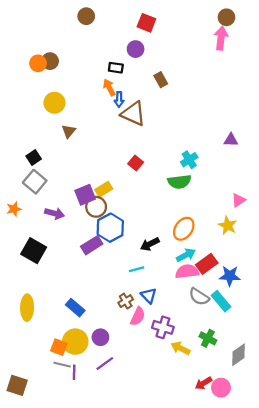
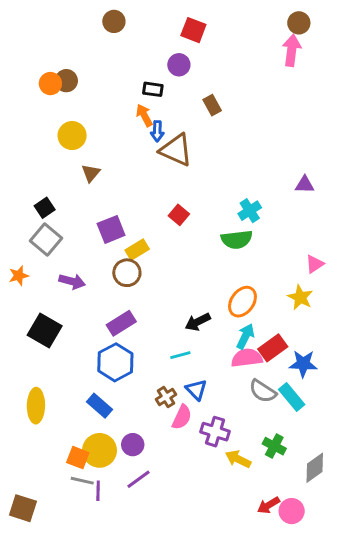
purple square: (85, 195) -> (111, 229), moved
blue hexagon: (110, 228) -> (115, 362), moved
cyan arrow: (186, 255) -> (245, 336), turned -36

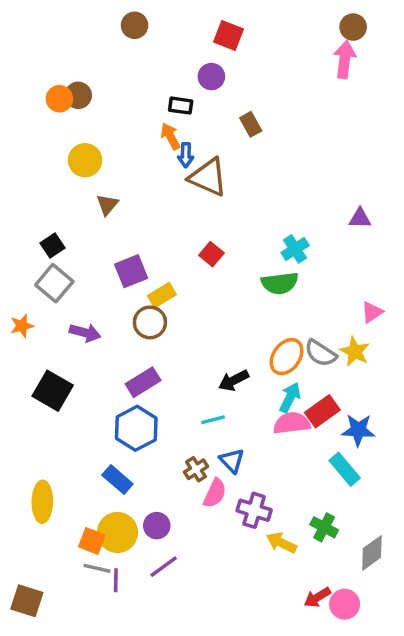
gray semicircle: (263, 391) -> (321, 353), moved
yellow ellipse: (36, 406) -> (42, 502), moved

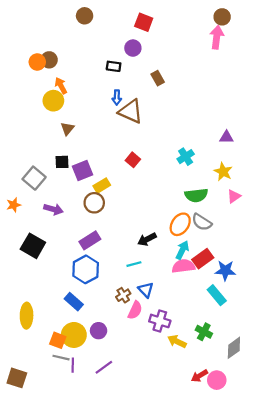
orange arrow: (170, 136) -> (61, 86), moved
black square: (53, 246) -> (62, 162), moved, turned 32
green semicircle: (280, 283) -> (196, 195), moved
yellow star: (355, 351) -> (223, 172), moved
purple line: (164, 567) -> (104, 367), moved

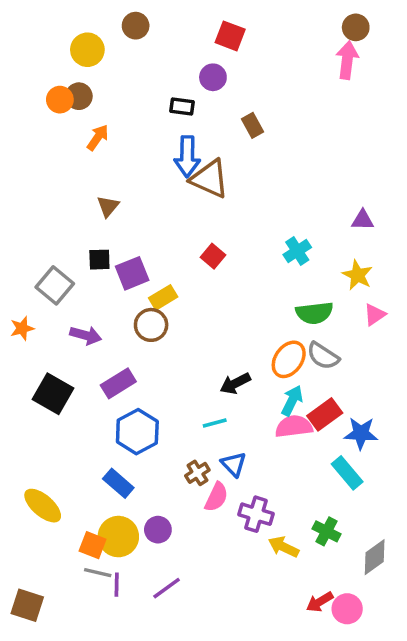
orange arrow: (61, 86) -> (98, 137), turned 63
blue arrow: (117, 97) -> (187, 156), size x1.6
yellow circle: (53, 101) -> (87, 50), moved
purple rectangle: (90, 240) -> (118, 383), moved
yellow ellipse: (27, 316) -> (43, 506), turned -50

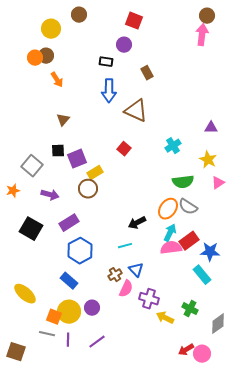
orange arrow: (98, 137) -> (57, 80), turned 112
brown triangle: (210, 179) -> (136, 111), moved
gray line: (98, 573) -> (47, 334), moved

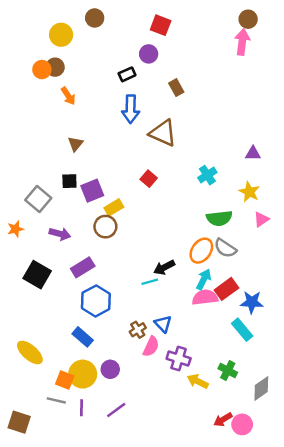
black rectangle: (106, 62) -> (127, 74), turned -32
cyan line: (125, 246) -> (150, 282), moved

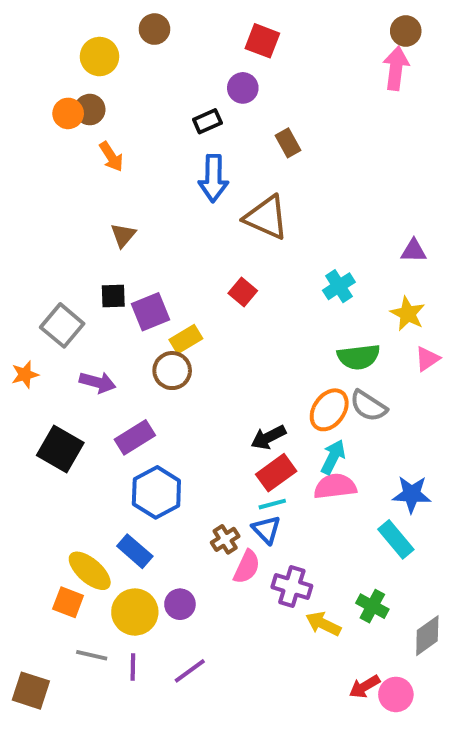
cyan line: (150, 282) -> (272, 504), moved
red rectangle: (227, 289) -> (276, 473), moved
yellow ellipse: (30, 353) -> (90, 571), moved
orange square: (65, 380) -> (68, 602), moved

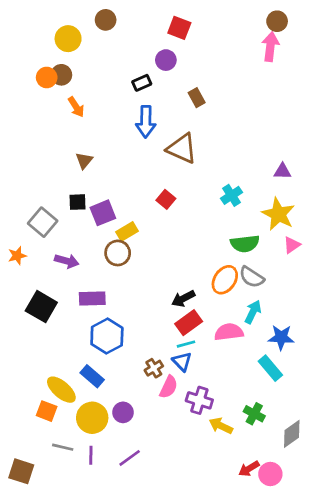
yellow star: (408, 314) -> (278, 214), size x1.4
purple rectangle: (135, 437) -> (92, 299), turned 30
cyan arrow: (333, 457) -> (253, 312), moved

